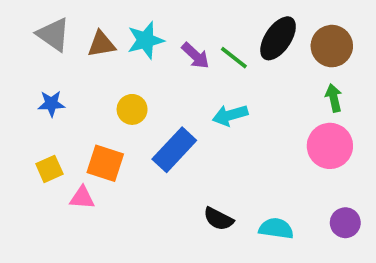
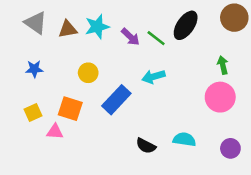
brown circle: (332, 46) -> (234, 18), moved
cyan semicircle: (276, 228) -> (184, 139), moved

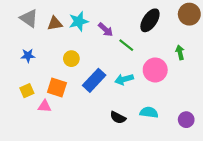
green line: (156, 38) -> (126, 45), moved
cyan arrow: (154, 77) -> (124, 79), moved
pink circle: (220, 97) -> (155, 70), moved

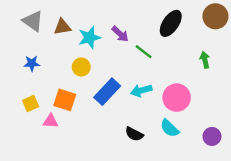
cyan star: (79, 21) -> (89, 38), moved
pink circle: (155, 70) -> (177, 98), moved
cyan semicircle: (149, 112) -> (170, 128), turned -144

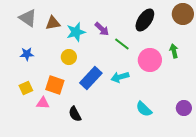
pink circle: (177, 98) -> (150, 60), moved
black semicircle: (134, 134) -> (75, 114), moved, turned 35
purple circle: (212, 136) -> (184, 108), moved

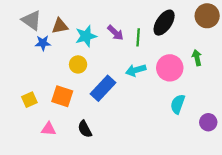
green line: (122, 44) -> (138, 37), moved, turned 56
blue star: (27, 54) -> (43, 43), moved
cyan arrow: (120, 77) -> (136, 70), moved
pink triangle: (43, 103) -> (49, 129), moved
cyan semicircle: (144, 109) -> (178, 104), moved, turned 66

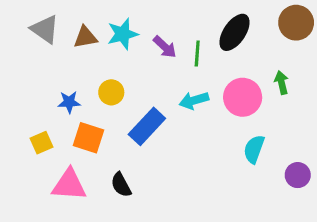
cyan star: (86, 36) -> (123, 34), moved
blue star: (43, 43) -> (69, 102), moved
pink triangle: (49, 129) -> (69, 185), size x1.6

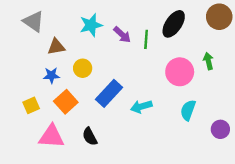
brown triangle: (85, 37) -> (56, 47), moved
cyan arrow: (194, 100) -> (141, 107), moved
orange square: (89, 138) -> (66, 102), turned 30

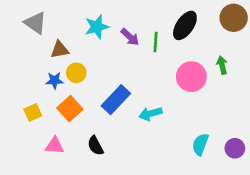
yellow circle: (83, 68) -> (76, 73), moved
cyan semicircle: (188, 110) -> (200, 144), moved
purple circle: (220, 129) -> (235, 148), moved
pink triangle: (51, 137) -> (54, 146), size x0.7

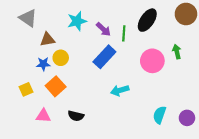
blue rectangle: (116, 100) -> (104, 57), moved
black semicircle: (95, 146) -> (76, 116), turned -49

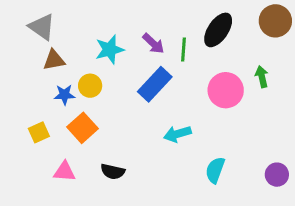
cyan star: (77, 21) -> (110, 50), moved
brown triangle: (47, 39) -> (54, 60), moved
cyan semicircle: (159, 115) -> (215, 170), moved

